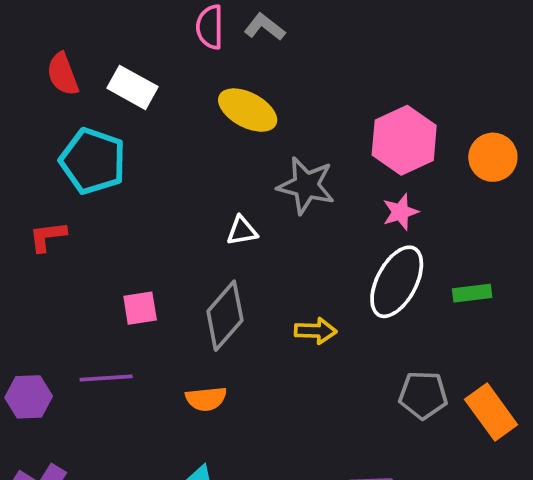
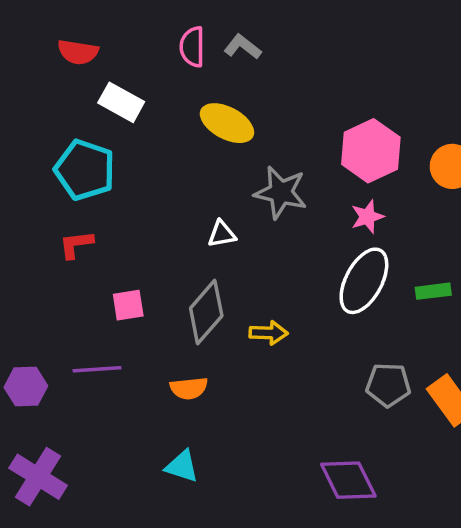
red semicircle: (63, 74) -> (78, 52), moved, turned -60
red L-shape: (48, 236) -> (76, 244), moved
yellow arrow: (316, 331) -> (269, 333), moved

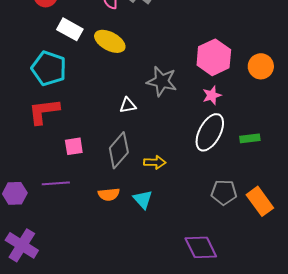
yellow ellipse: (227, 123) -> (110, 41), moved
red L-shape: (76, 244) -> (44, 111), size x1.6
cyan triangle: (182, 466) -> (143, 199), moved, turned 30

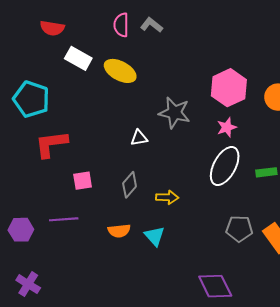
cyan pentagon: (49, 68) -> (31, 99), moved
gray diamond: (119, 150) -> (130, 185), size x0.7
purple cross: (22, 245) -> (28, 284), size x0.7

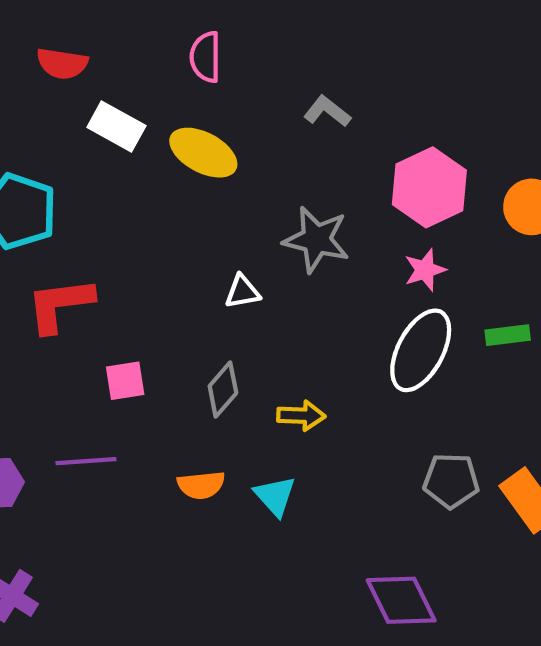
gray L-shape: (151, 25) -> (327, 111), moved
green rectangle: (266, 172) -> (508, 335), moved

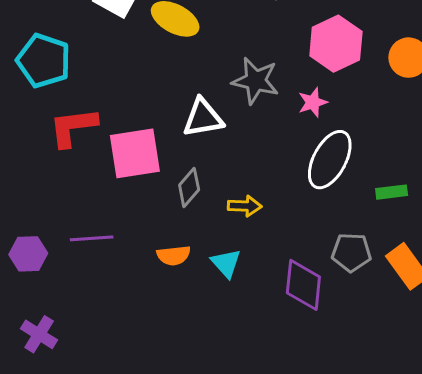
pink star: (425, 270) -> (313, 102), moved
white triangle: (242, 292) -> (203, 118), size x1.6
green rectangle: (508, 335) -> (392, 192), moved
pink square: (125, 381) -> (135, 153), moved, size x1.8
purple diamond: (401, 600) -> (303, 285), moved, turned 32

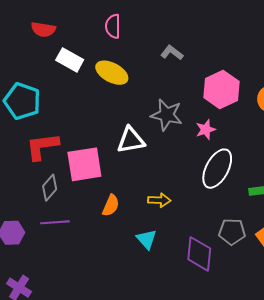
gray diamond: (189, 187) -> (50, 188), moved
orange semicircle: (174, 255) -> (111, 205), moved, turned -60

